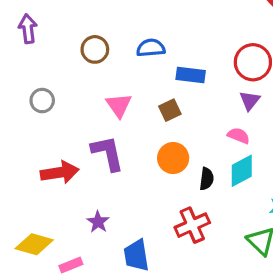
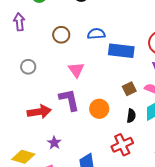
blue rectangle: (191, 75) -> (121, 51), size x1.4
brown square: (170, 110) -> (129, 89), moved
orange circle: (173, 158) -> (99, 109), moved
purple star: (98, 222) -> (54, 143), moved

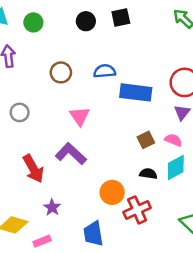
purple L-shape: (69, 100) -> (71, 154), turned -35
orange circle: (99, 109) -> (112, 192), moved
red arrow: (39, 112) -> (33, 169), turned 70
black semicircle: (131, 116) -> (148, 174), turned -88

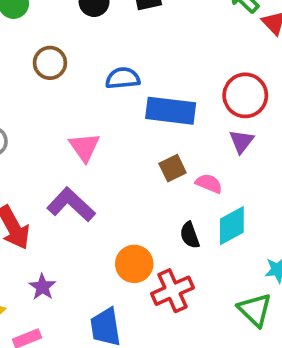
brown circle: (61, 72) -> (50, 63), moved
brown square: (146, 140) -> (173, 168), moved
pink semicircle: (173, 140) -> (209, 183), moved
black semicircle: (148, 174) -> (190, 235), turned -119

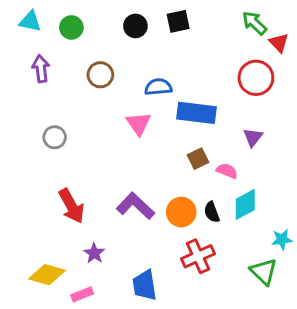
red circle: (245, 95) -> (256, 78), moved
pink triangle: (84, 147) -> (139, 124), moved
purple L-shape: (71, 205) -> (135, 206), moved
orange circle: (134, 264) -> (181, 212), moved

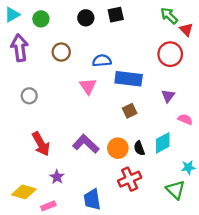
cyan triangle: (30, 21) -> (12, 15), turned -42
purple arrow: (41, 69) -> (20, 48), size x1.4
pink semicircle: (227, 171) -> (185, 119), moved

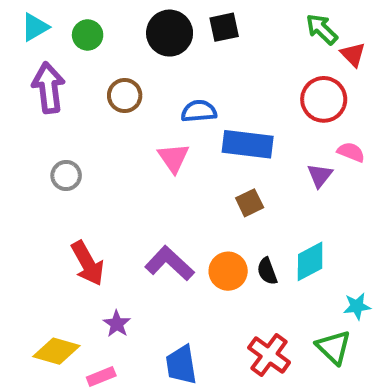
black circle: (86, 18) -> (170, 33), size x1.5
pink semicircle: (185, 119) -> (351, 152), moved
red cross: (130, 179) -> (269, 355), moved, turned -30

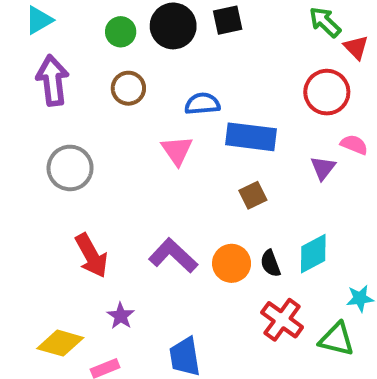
green circle: (88, 35) -> (121, 32), moved
gray circle: (66, 175) -> (70, 168), size x1.5
green triangle: (333, 347) -> (337, 339), turned -30
red cross: (269, 355) -> (282, 320), moved

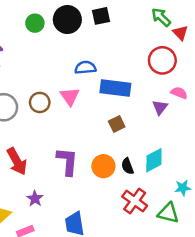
brown circle: (128, 88) -> (40, 102), moved
purple L-shape: (173, 256) -> (67, 161), turned 52

